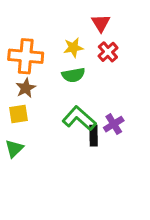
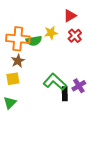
red triangle: (101, 23) -> (70, 16), turned 32
green semicircle: (73, 75) -> (34, 41), moved

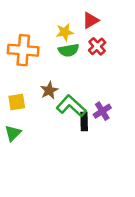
yellow star: (51, 33) -> (65, 32), moved
green semicircle: (34, 41) -> (69, 50), moved
brown star: (18, 61) -> (49, 90), moved

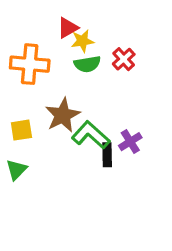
red triangle: (91, 20) -> (68, 28), moved
brown star: (49, 90) -> (63, 115), size x1.5

